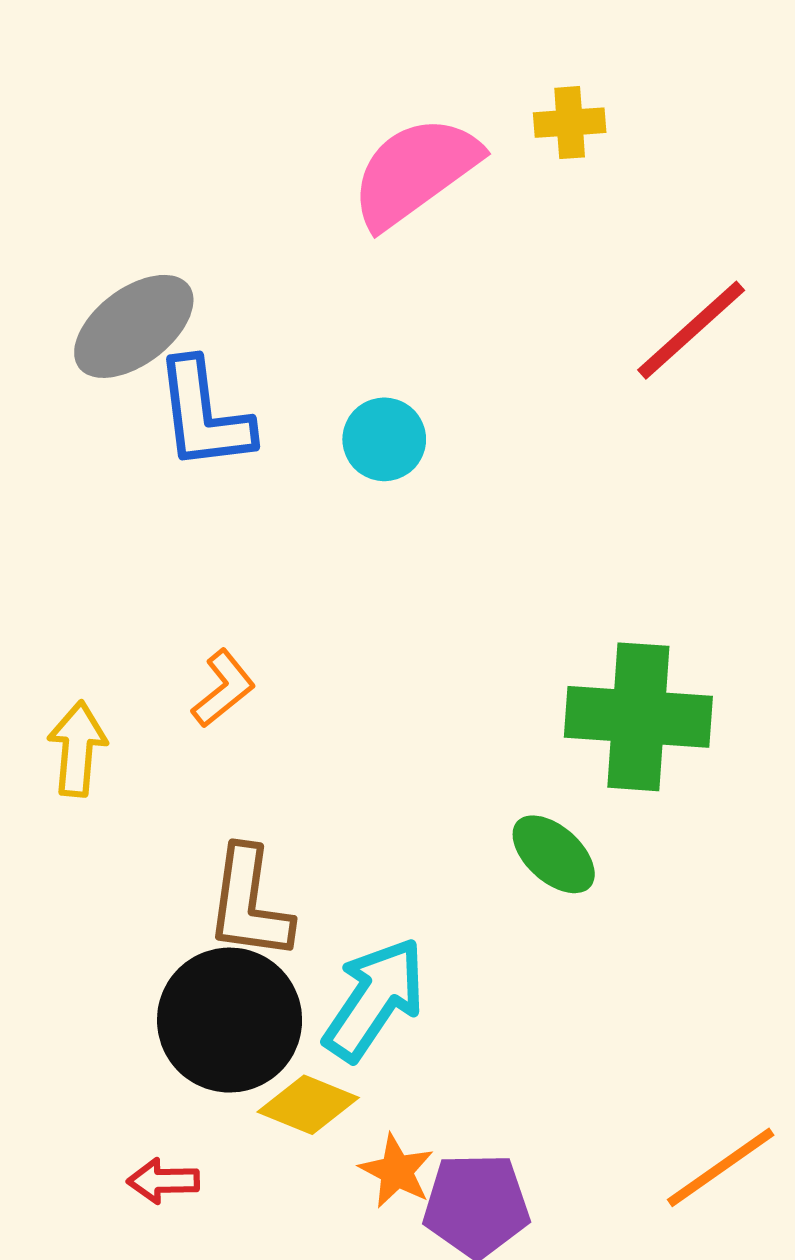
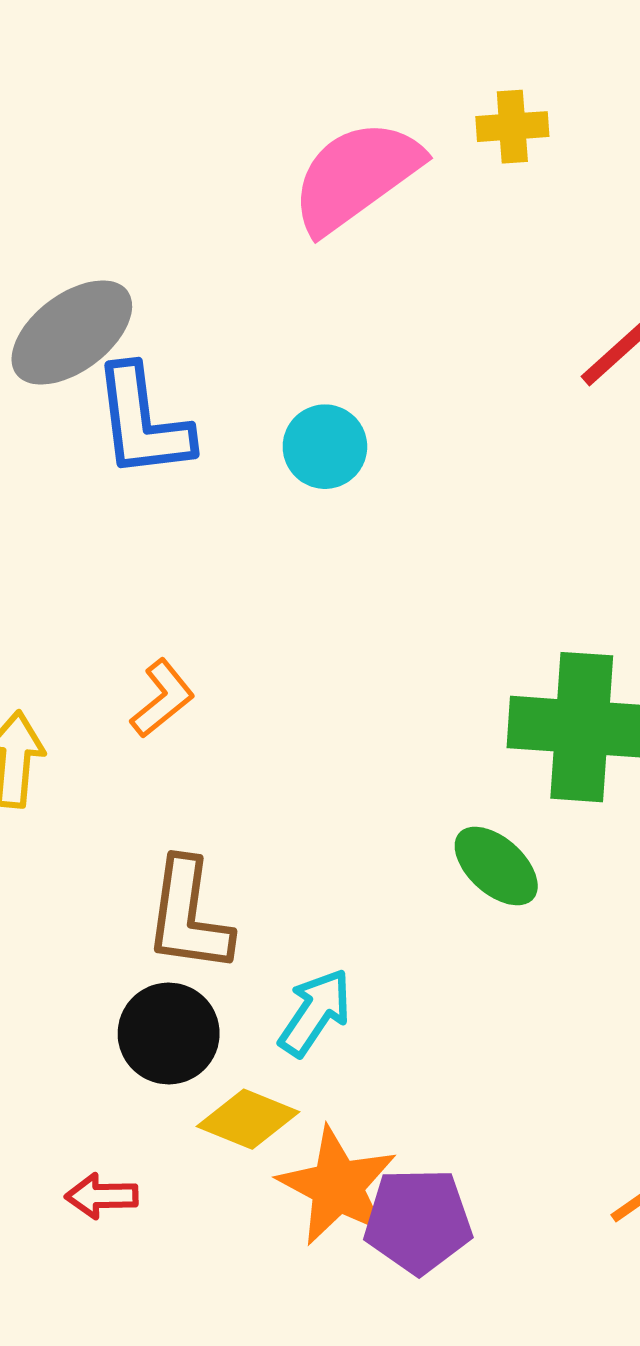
cyan arrow: (374, 999) -> (315, 1012), size x0.7
black circle: (230, 1020) -> (169, 1033), size x0.7
orange star: (397, 1171) -> (337, 1186), size x1.6

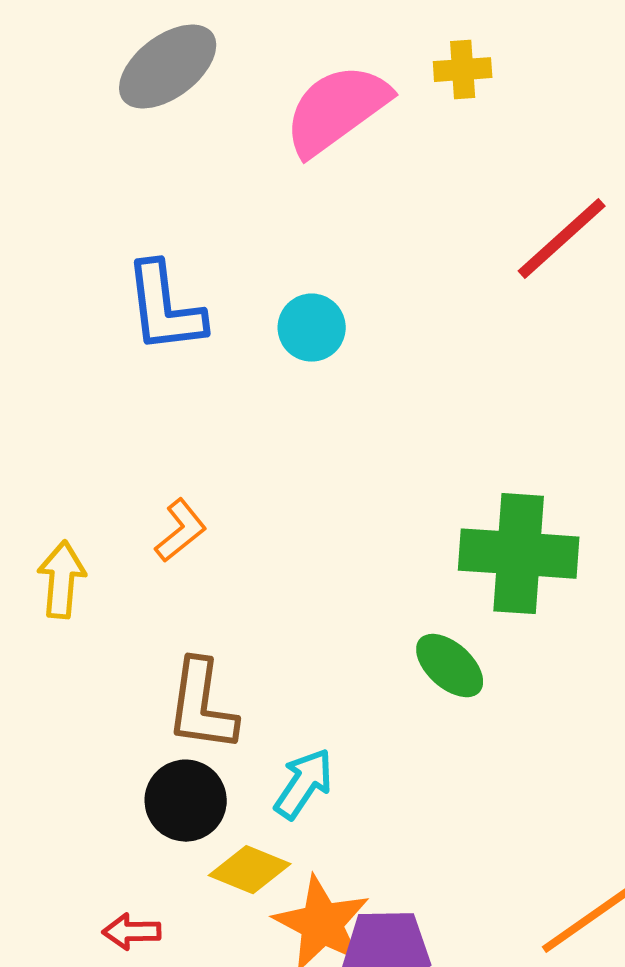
gray ellipse: (72, 333) -> (168, 67), moved

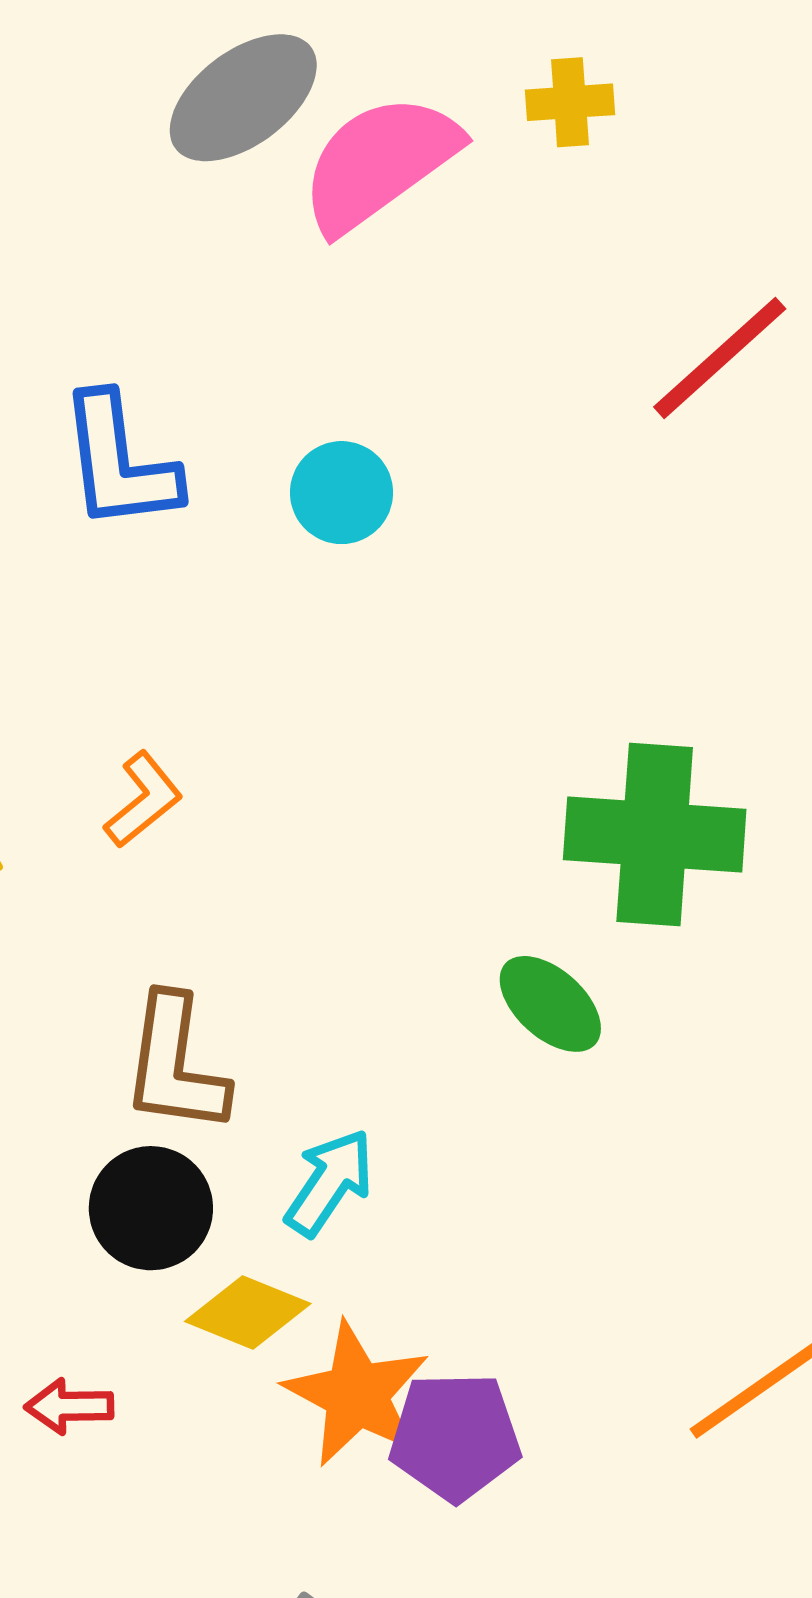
gray ellipse: (168, 67) -> (243, 98), moved

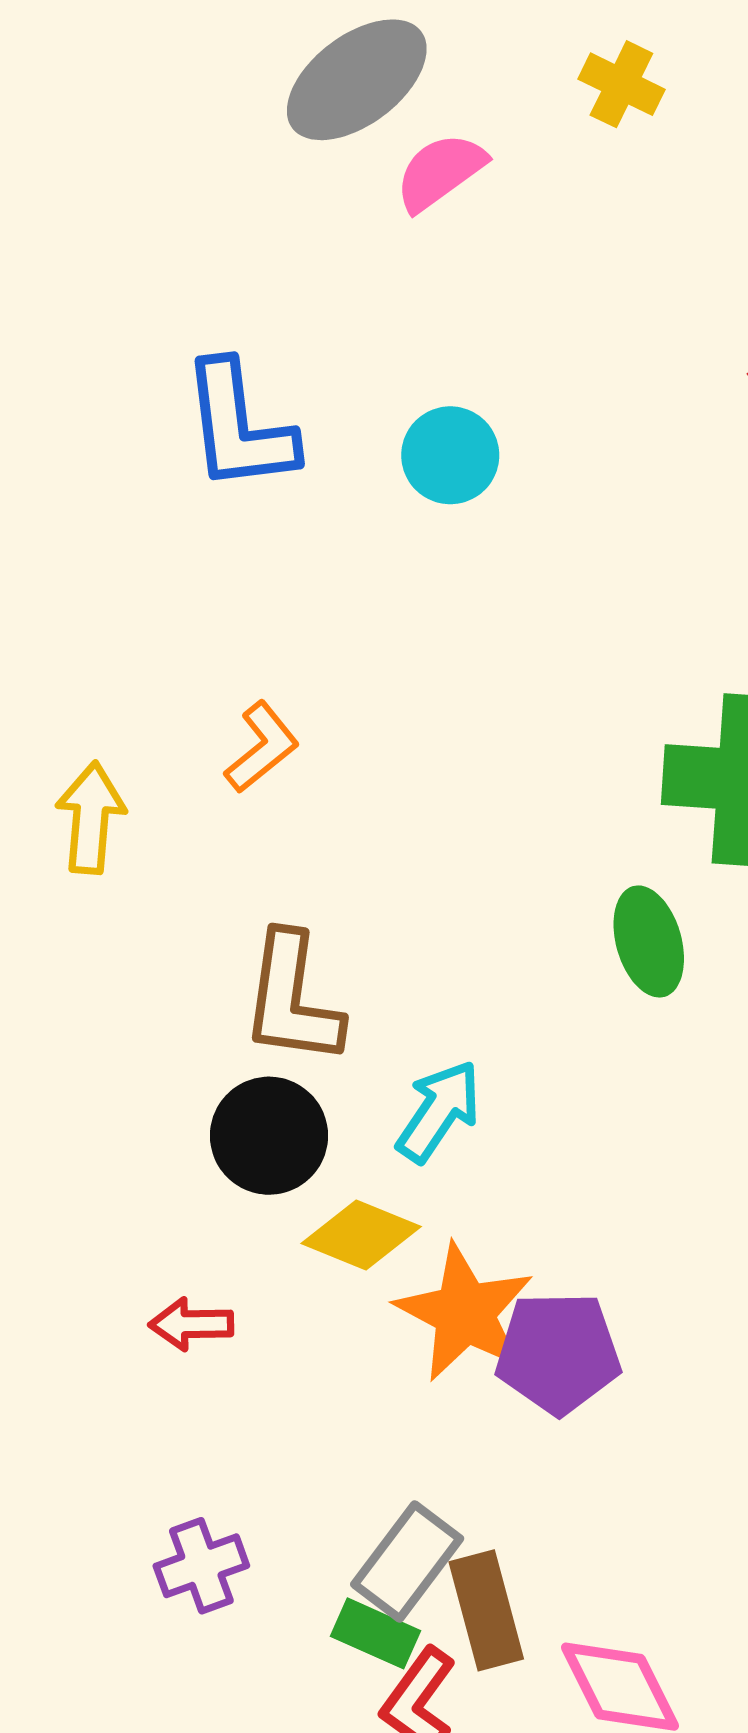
yellow cross: (570, 102) -> (621, 84), moved, turned 30
pink semicircle: (379, 163) -> (440, 172), moved, size x0.6
green ellipse: (550, 1004) -> (649, 941), turned 32

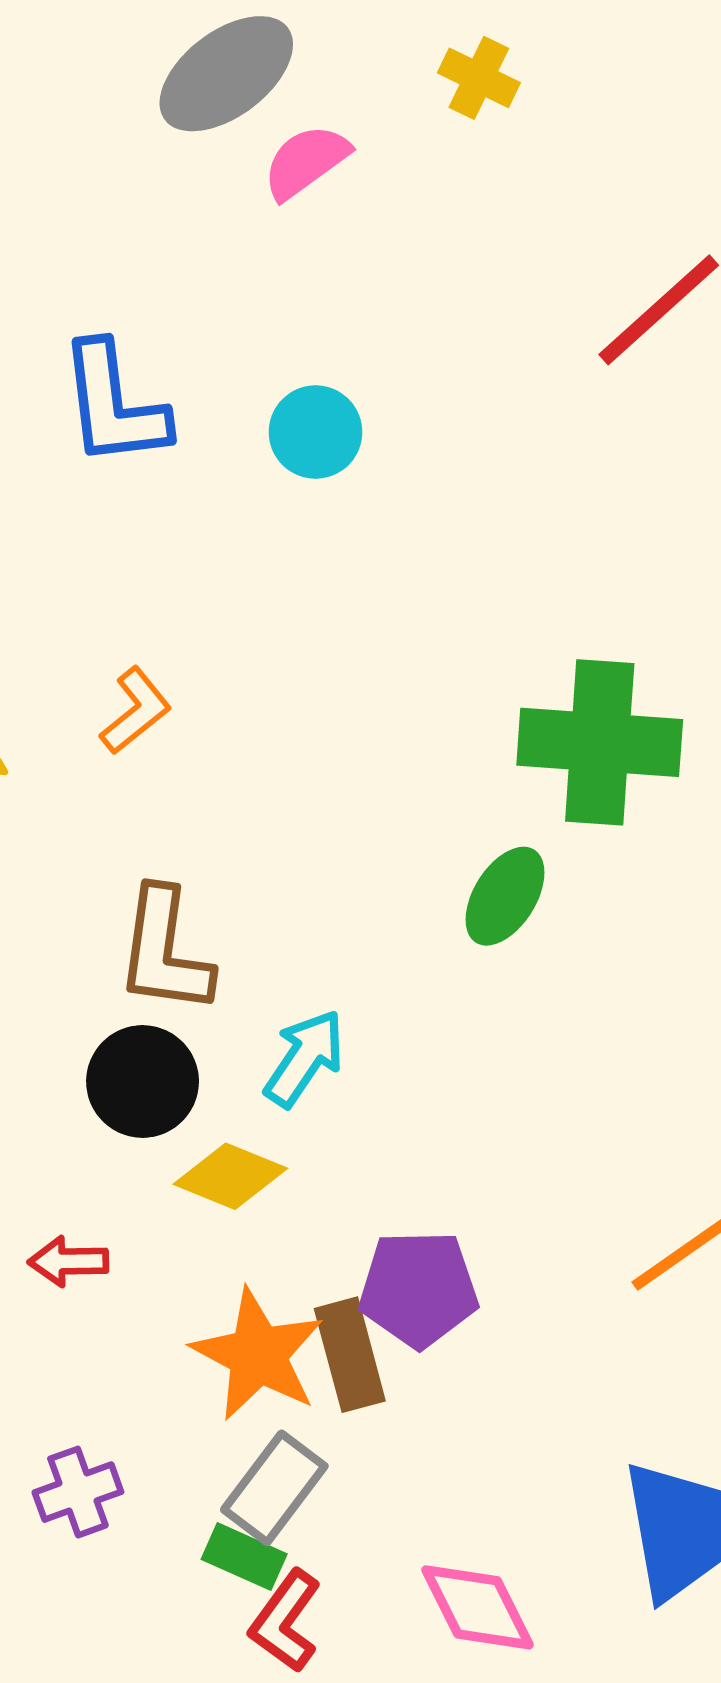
green ellipse: (649, 941) -> (505, 896), turned 48
orange star: (465, 1313) -> (258, 1355), moved
brown rectangle: (486, 1610) -> (350, 1355), moved

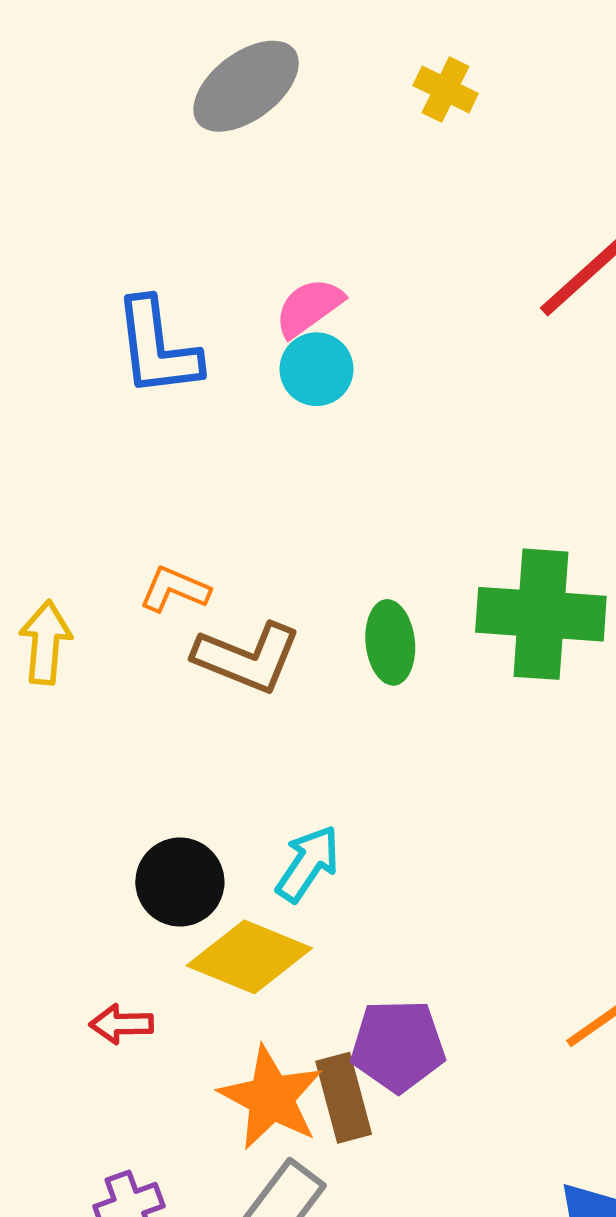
pink semicircle: (306, 162) -> (309, 307), moved
orange L-shape: (136, 711) -> (175, 589), turned -118
green ellipse: (505, 896) -> (390, 642), moved, turned -38
brown L-shape: (164, 951) -> (247, 658), moved, turned -76
yellow diamond: (230, 1176) -> (249, 957), size x1.4

